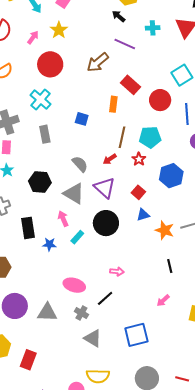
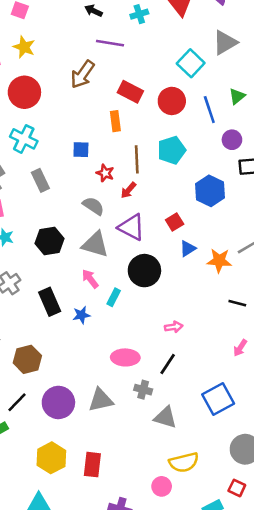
red star: (139, 159) -> (105, 173), moved
red square: (138, 192) -> (175, 222), turned 32
black line: (170, 266) -> (237, 303), turned -48

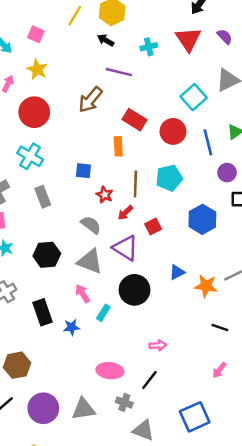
red square: (175, 222) -> (153, 227), moved

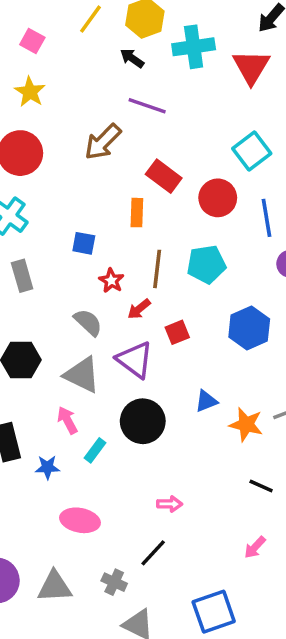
cyan cross: (149, 47) -> (194, 47), moved, size x1.6
pink ellipse: (110, 371) -> (80, 520), moved

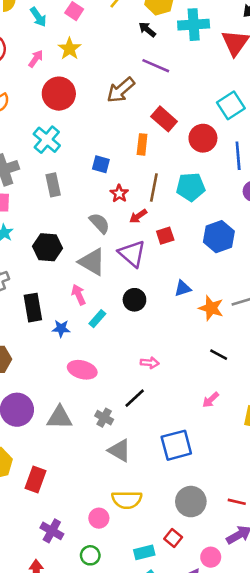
black circle: (143, 421) -> (134, 300), size x0.7

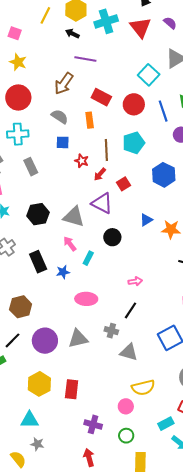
cyan cross: (47, 140) -> (18, 134), turned -30
gray semicircle: (99, 223) -> (60, 117), moved

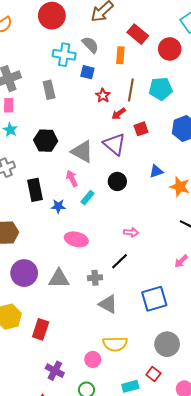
cyan cross: (18, 134) -> (64, 55), moved
gray cross: (111, 331) -> (95, 278), turned -32

